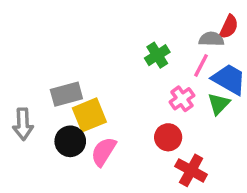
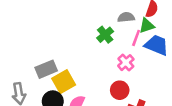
gray semicircle: (211, 39) -> (126, 17), moved
green triangle: (219, 104) -> (147, 26), moved, turned 35

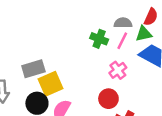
green cross: (105, 35) -> (99, 39), turned -35
pink line: (136, 38) -> (122, 41), moved

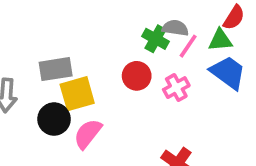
gray semicircle: (123, 23) -> (175, 28), moved
red circle: (108, 99) -> (137, 76), moved

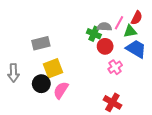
pink line: (188, 46) -> (119, 23), moved
gray rectangle: (56, 69) -> (41, 43), moved
red circle: (137, 76) -> (105, 46), moved
pink cross: (176, 88) -> (115, 67), moved

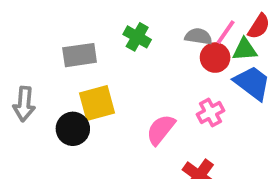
green cross: (94, 34) -> (137, 37), moved
red circle: (105, 46) -> (215, 58), moved
pink semicircle: (61, 90) -> (161, 130), moved

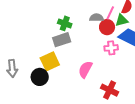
gray rectangle: (80, 55) -> (62, 40), moved
pink cross: (211, 112) -> (111, 48), moved, turned 32

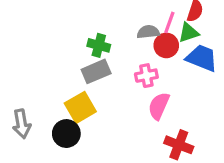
pink cross: (111, 48) -> (146, 76), moved
pink semicircle: (85, 69) -> (159, 106), moved

